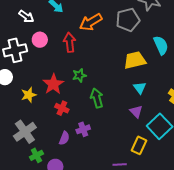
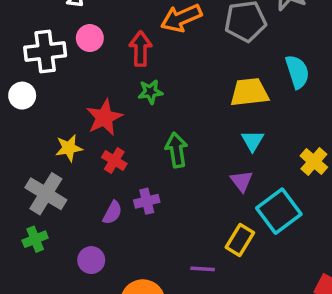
green star: (79, 75) -> (150, 92), moved
yellow star: (29, 95) -> (69, 148), moved
gray cross: (25, 132) -> (46, 194), turned -30
green cross: (36, 155) -> (35, 239), moved

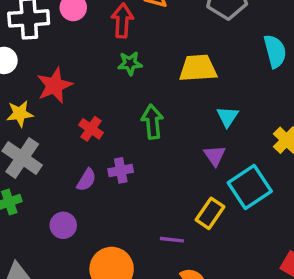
yellow trapezoid: (249, 92) -> (198, 68), moved
red star: (104, 117) -> (54, 85), moved
yellow star: (69, 148) -> (20, 114), moved

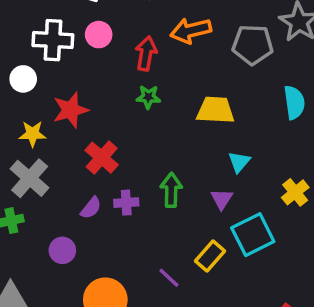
green arrow: (152, 122) -> (171, 190), moved
red cross: (91, 129) -> (102, 158), size x1.4
purple line: (172, 240) -> (169, 278), turned 30

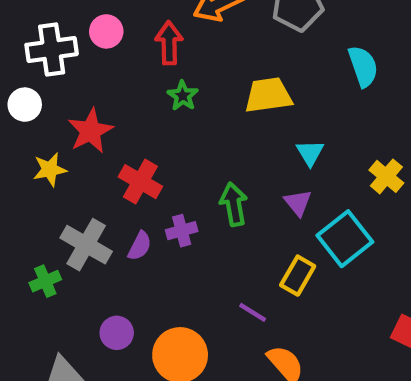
green star: (148, 97) -> (183, 96), turned -30
gray cross: (30, 178) -> (86, 245), moved
purple circle: (62, 250) -> (117, 333), moved

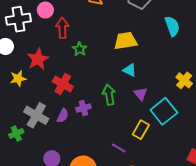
red arrow: (169, 43) -> (62, 28), moved
green star: (183, 96) -> (80, 49), moved
cyan triangle: (310, 153) -> (130, 70), moved, turned -32

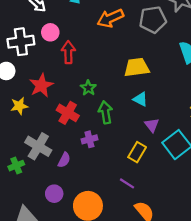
green star: (80, 49) -> (88, 88), moved
green arrow: (109, 95) -> (105, 112), moved
purple semicircle: (63, 116) -> (64, 160), moved
yellow rectangle: (141, 130) -> (137, 152), moved

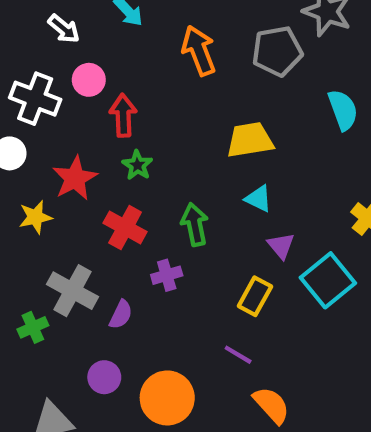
orange arrow: (110, 18) -> (199, 51), turned 95
white cross: (21, 42) -> (35, 99), turned 30
green star: (88, 88) -> (137, 165), moved

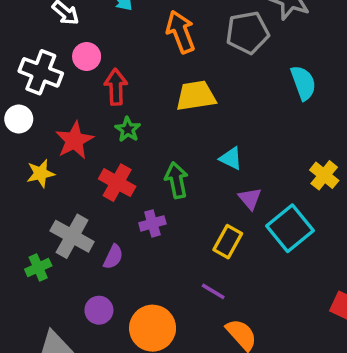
yellow trapezoid: (250, 140) -> (196, 96), moved

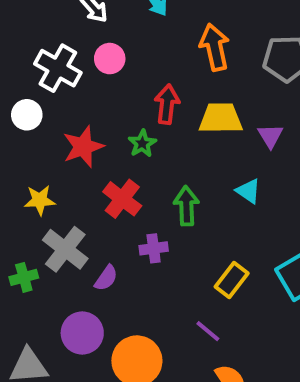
red arrow: (116, 87) -> (167, 104), moved
yellow star: (41, 173) -> (40, 200), moved
purple triangle: (250, 199) -> (270, 136), moved
purple circle: (99, 310) -> (82, 333), size x1.4

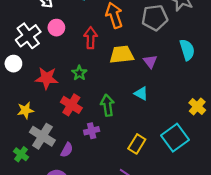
white cross: (58, 68) -> (28, 36), turned 30
red arrow: (167, 104) -> (91, 38), moved
red star: (83, 147) -> (47, 78), turned 30
green cross: (24, 277) -> (21, 154), turned -32

